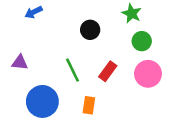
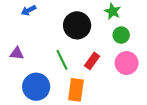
black circle: (90, 30) -> (77, 25), size x1.6
orange rectangle: (89, 105) -> (76, 90), size x1.5

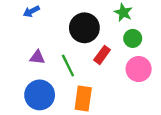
purple triangle: (17, 53) -> (37, 57), moved
red rectangle: (92, 61) -> (102, 55), moved

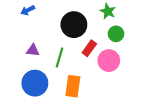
green line: (68, 65) -> (60, 57), turned 42
pink circle: (139, 69) -> (109, 61), moved

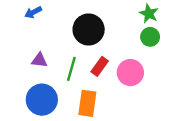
green star: (108, 11) -> (149, 13), moved
green circle: (116, 34) -> (150, 37), moved
red rectangle: (89, 48) -> (100, 66), moved

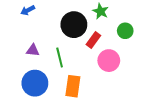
green star: (149, 13) -> (101, 11), moved
red rectangle: (100, 66) -> (93, 40), moved
green line: (71, 69) -> (60, 57), turned -30

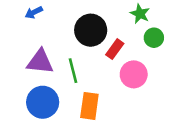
green star: (101, 11) -> (140, 14), moved
purple triangle: (33, 50) -> (40, 62), size x1.6

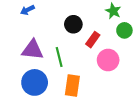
black circle: (91, 30) -> (73, 24), size x0.7

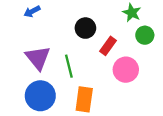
purple triangle: (33, 50) -> (38, 58), turned 45

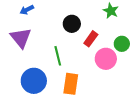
green circle: (145, 35) -> (122, 44), moved
purple triangle: (38, 58) -> (21, 38), moved

